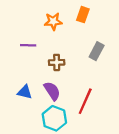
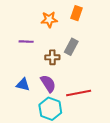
gray rectangle: (97, 51) -> (71, 47), moved
red line: (85, 101) -> (79, 93), turned 55

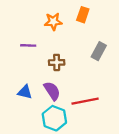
gray rectangle: (71, 47) -> (99, 51), moved

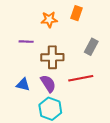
brown cross: (57, 62) -> (52, 57), size x1.5
red line: (85, 101) -> (81, 78), moved

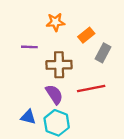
orange rectangle: (77, 13) -> (86, 35), moved, turned 32
blue triangle: (23, 85) -> (28, 117), moved

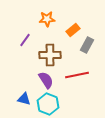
purple line: (29, 47) -> (25, 40), turned -56

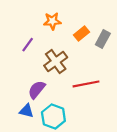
gray rectangle: (87, 45) -> (103, 39), moved
brown cross: (50, 55) -> (56, 62), turned -35
purple semicircle: (46, 80) -> (37, 90), moved, turned -108

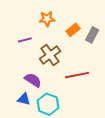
purple line: (28, 45) -> (25, 40), turned 40
purple semicircle: (37, 90) -> (33, 80), turned 84

